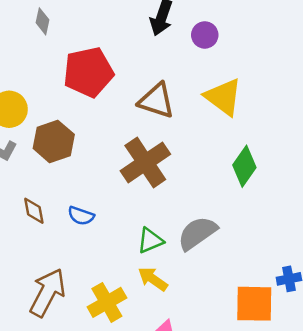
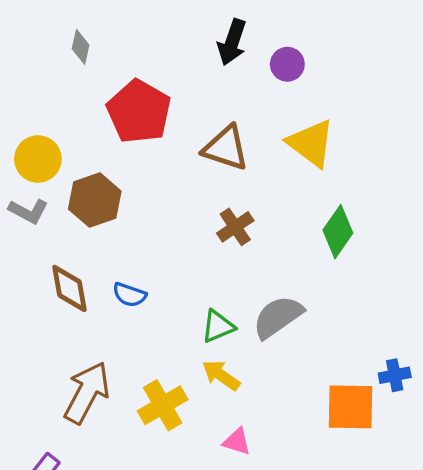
red pentagon: (88, 72) -> (139, 112), turned -30
brown cross: (145, 163) -> (235, 227), moved, size x0.6
brown diamond: (34, 211) -> (69, 288), size x1.4

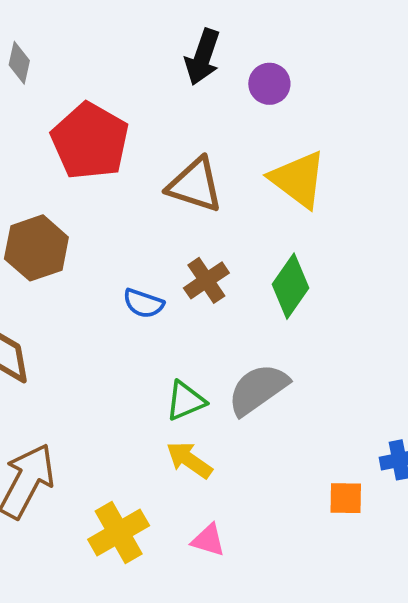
green diamond: (338, 232) -> (290, 286), moved
blue semicircle: (129, 295) -> (143, 303), moved
yellow cross: (163, 405) -> (119, 532), moved
orange square: (350, 407) -> (346, 498), size x0.6

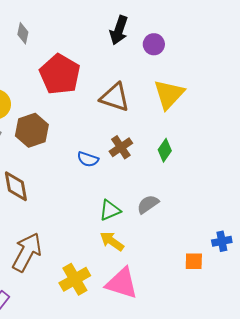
yellow triangle: (298, 179) -> (169, 94), turned 36
green diamond: (290, 286) -> (165, 150), size x0.7
gray semicircle: (258, 389) -> (148, 204), size x0.7
pink triangle: (208, 540) -> (122, 283), size x1.8

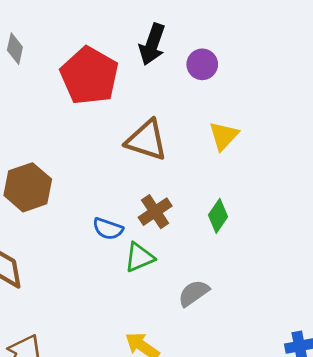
red pentagon: (60, 74) -> (89, 76), moved
yellow triangle: (169, 94) -> (224, 136), size x0.7
green triangle: (110, 210) -> (139, 257), moved

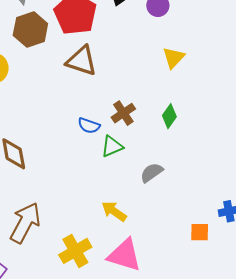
brown triangle: (146, 140) -> (82, 61), moved
brown hexagon: (28, 187) -> (30, 29), moved

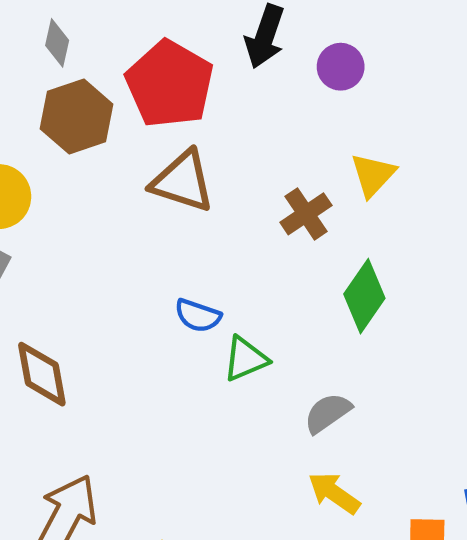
brown cross: (123, 113) -> (306, 214), moved
green diamond: (169, 116) -> (364, 296), size x1.4
yellow arrow: (114, 211) -> (334, 493), moved

